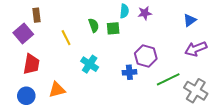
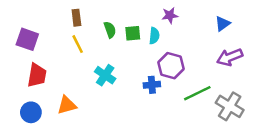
cyan semicircle: (124, 11) -> (154, 36), moved
brown rectangle: (36, 15) -> (76, 18), moved
purple square: (23, 33) -> (27, 39), turned -30

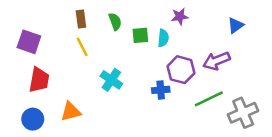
green semicircle: (110, 30) -> (115, 22), moved
purple arrow: (230, 57) -> (216, 61), moved
gray cross: (230, 106) -> (243, 113), turned 36

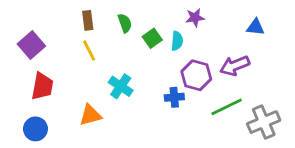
blue triangle: (235, 25) -> (255, 27), turned 42
green square: (140, 35) -> (152, 38), turned -30
purple square: (29, 42) -> (31, 45), turned 30
orange triangle: (71, 112) -> (90, 115), moved

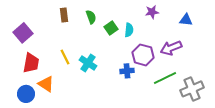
purple star: (195, 18) -> (152, 12), moved
yellow line: (89, 51) -> (65, 57), moved
orange triangle: (90, 115) -> (46, 84), moved, turned 48

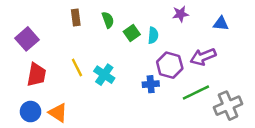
orange triangle: (46, 84) -> (58, 113), moved

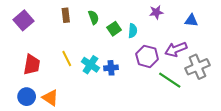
purple square: (27, 39) -> (24, 20), moved
blue cross: (151, 84) -> (111, 68), moved
green line: (196, 92) -> (170, 80), turned 60
gray cross: (228, 106) -> (197, 67), moved

